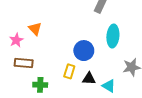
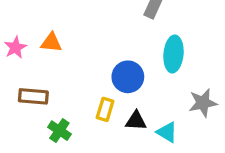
orange triangle: (35, 29) -> (51, 43), turned -40
pink star: (16, 40) -> (15, 47), moved
green cross: (40, 85) -> (59, 131), turned 32

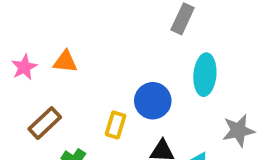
brown rectangle: (33, 96) -> (45, 123), turned -48
yellow rectangle: (105, 109) -> (116, 125), moved

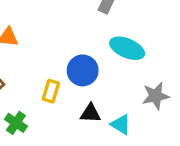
cyan ellipse: (205, 75) -> (127, 48), turned -72

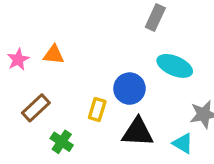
black triangle: (91, 113) -> (138, 132), size x1.5
cyan triangle: (121, 124) -> (183, 143), moved

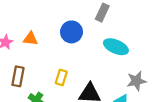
blue circle: (129, 89) -> (72, 32), moved
brown rectangle: (36, 108) -> (18, 76), turned -36

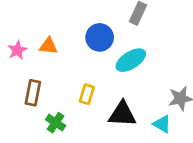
cyan ellipse: (116, 47) -> (131, 60), moved, turned -55

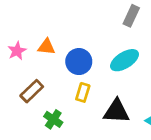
blue circle: (100, 37) -> (79, 62), moved
brown rectangle: (33, 93) -> (32, 91), turned 35

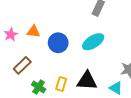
yellow rectangle: (83, 92) -> (61, 84), moved

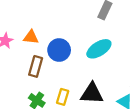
brown rectangle: (22, 65) -> (36, 66), moved, turned -30

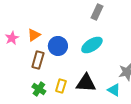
orange triangle: (31, 37) -> (34, 35), turned -40

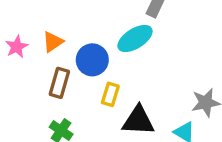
cyan ellipse: (92, 45) -> (135, 39), moved
yellow rectangle: (61, 86) -> (110, 94), moved

